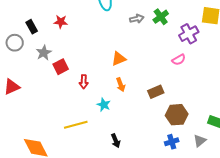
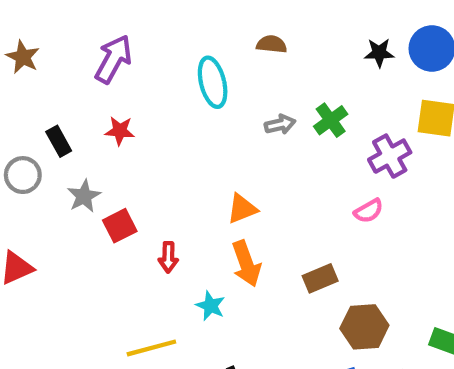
orange arrow: (121, 85) -> (246, 264), size x1.5

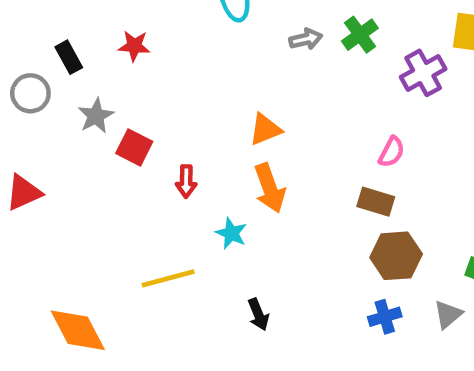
pink semicircle: (369, 211) -> (392, 152), moved, turned -32
red square: (120, 226) -> (134, 147), turned -36
brown rectangle: (320, 278) -> (376, 202), moved, turned 40

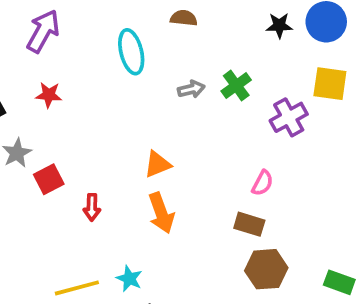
red square: (134, 147) -> (49, 179), turned 36
cyan star: (231, 233) -> (129, 279), moved

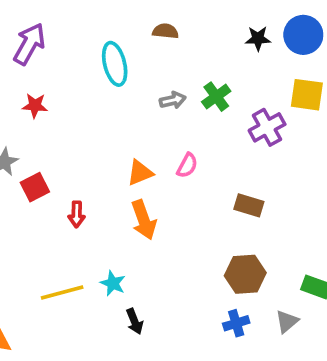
pink semicircle: (262, 183) -> (187, 165), moved
brown rectangle: (249, 224) -> (249, 205), moved

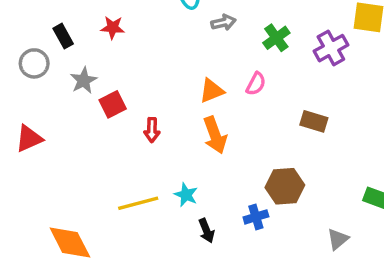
green cross: (216, 97) -> (276, 38), moved
gray arrow: (173, 100) -> (223, 22), moved
brown hexagon: (245, 274) -> (285, 186), moved
gray triangle: (287, 321) -> (338, 239), moved
blue cross: (236, 323) -> (256, 217), moved

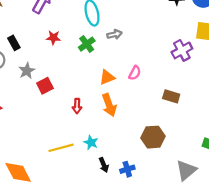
red star: (113, 28) -> (53, 38), moved
green cross: (276, 38) -> (87, 44), moved
red arrow: (152, 130) -> (77, 106), moved
blue cross: (256, 217) -> (127, 169), moved
gray triangle: (338, 239) -> (186, 170), size x1.5

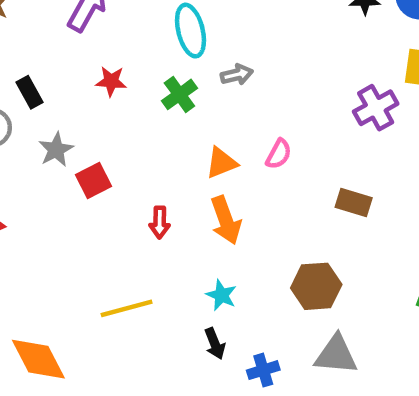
cyan star: (91, 142) -> (221, 295), moved
blue cross: (127, 169) -> (263, 370), moved
gray triangle: (186, 170) -> (336, 355), moved, turned 45

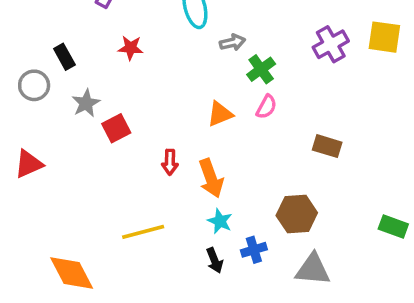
green cross: (179, 94) -> (261, 69), moved
purple cross: (376, 108) -> (331, 44), moved
orange arrow: (226, 220) -> (211, 178), moved
blue cross: (263, 370) -> (254, 250), moved

